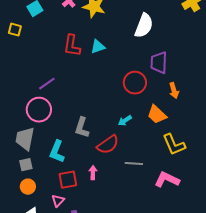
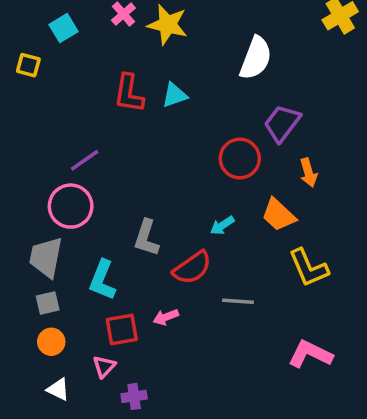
purple trapezoid: (159, 63) -> (282, 123), turned 35
pink arrow: (93, 173) -> (166, 317), turned -112
pink L-shape: (167, 180) -> (310, 354), moved

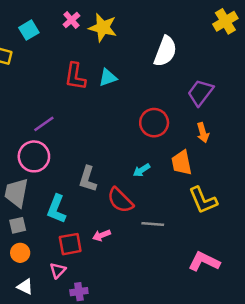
purple trapezoid: (282, 123) -> (200, 93), moved
orange trapezoid: (279, 215) -> (182, 163), turned 36
red semicircle: (192, 268) -> (120, 200), turned 80

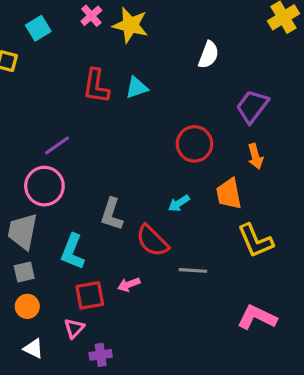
white semicircle: (165, 51) -> (209, 55), size x0.7

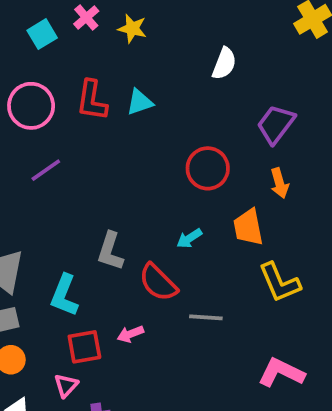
yellow star: (130, 25) -> (132, 29), size x0.7
cyan square: (38, 28) -> (42, 34), moved
pink circle: (44, 186) -> (31, 106), moved

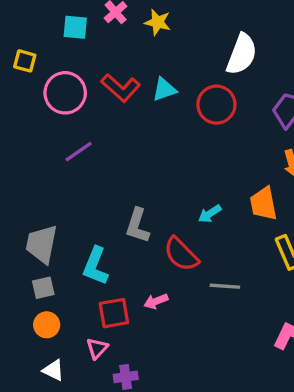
cyan square: (42, 34) -> (75, 27), turned 36
white semicircle: (224, 64) -> (242, 54), size x1.4
red L-shape: (92, 100) -> (121, 88), turned -57
red circle: (208, 168) -> (216, 105), moved

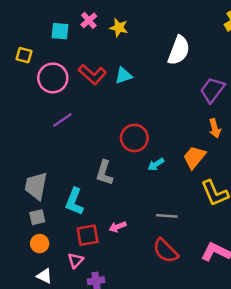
red circle: (216, 105) -> (134, 138), moved
orange trapezoid: (263, 204) -> (194, 157), turned 50
red semicircle: (181, 254) -> (166, 251), moved

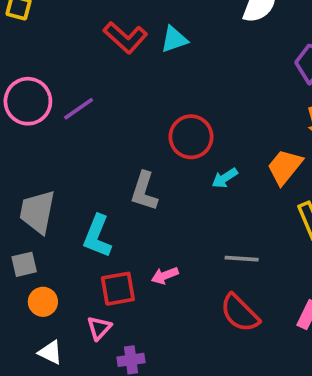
pink circle: (53, 78) -> (28, 101), moved
gray square: (37, 217) -> (24, 264), moved

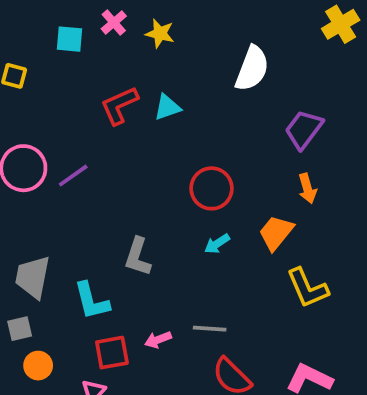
red L-shape: (125, 37) -> (119, 105), turned 114
red circle: (191, 137) -> (211, 188), moved
cyan L-shape: (97, 236) -> (92, 301), turned -36
gray line: (242, 259) -> (210, 329), moved

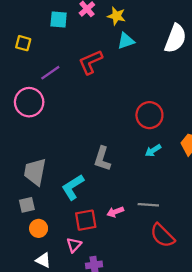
cyan triangle: (167, 107) -> (126, 41), moved
purple line: (73, 176) -> (50, 73), moved
cyan L-shape: (92, 301) -> (73, 187), turned 72

